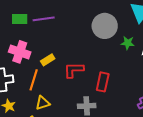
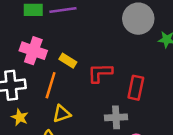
yellow rectangle: (48, 60) -> (68, 61), turned 64

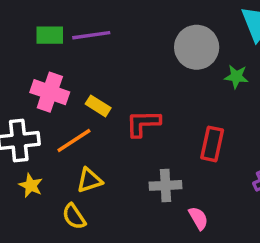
orange line: (51, 85) -> (74, 141), turned 40
red rectangle: (136, 88) -> (212, 144), moved

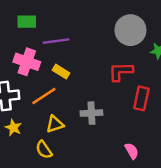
purple line: (91, 35) -> (56, 41), moved
red L-shape: (143, 123) -> (121, 72), moved
gray cross: (165, 185) -> (91, 113), moved

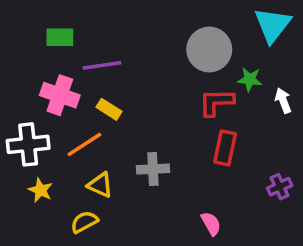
red L-shape: (121, 72) -> (216, 102), moved
yellow triangle: (55, 124) -> (100, 185), turned 42
yellow semicircle: (44, 150) -> (84, 222), turned 96

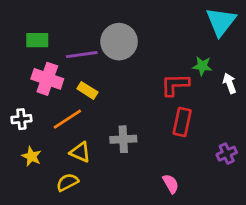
green rectangle: (60, 37) -> (37, 40), moved
gray circle: (209, 49) -> (119, 42), moved
white cross: (28, 144) -> (21, 119), size x0.6

